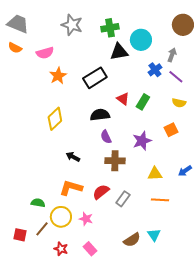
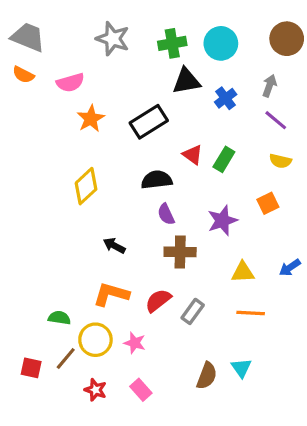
cyan circle: (141, 40) -> (221, 43), moved
blue cross: (155, 70) -> (226, 98), moved
brown semicircle: (132, 240) -> (207, 376), turned -36

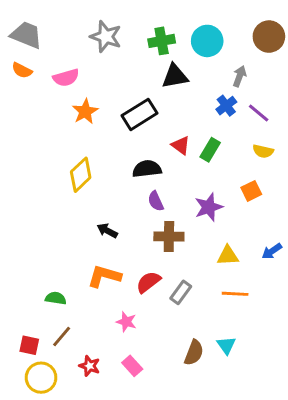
gray arrow: (269, 86) -> (240, 76), moved
blue cross: (226, 98) -> (226, 106), moved
yellow circle: (95, 340) -> (41, 378), moved

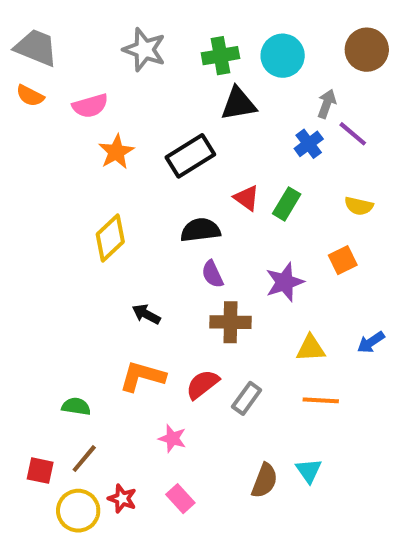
purple line: (259, 113) -> (353, 134), moved
yellow circle: (41, 378) -> (78, 511), moved

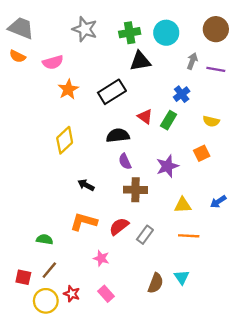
purple line: (353, 134) -> (216, 69), moved, turned -30
blue cross: (309, 144) -> (182, 94), moved

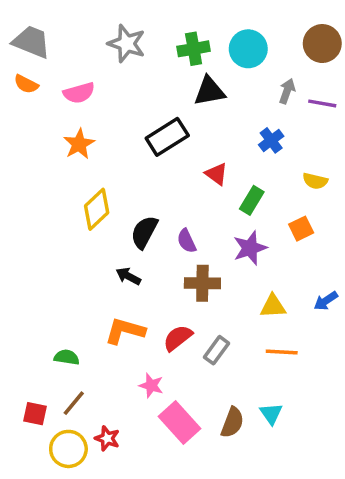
orange star: (68, 89) -> (79, 144), moved
green rectangle: (169, 120) -> (252, 200), moved
black semicircle: (118, 135) -> (144, 232), moved, turned -55
pink rectangle: (106, 294) -> (179, 422), moved, size x1.6

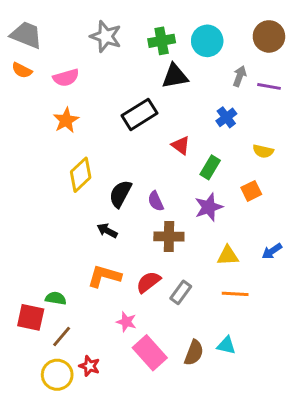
red square: (35, 414) -> (31, 317), moved, size x1.4
cyan triangle: (271, 414) -> (226, 345), turned -42

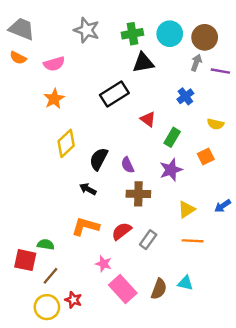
brown circle: (269, 36) -> (205, 37), moved
yellow triangle: (228, 256) -> (187, 210), turned -30

